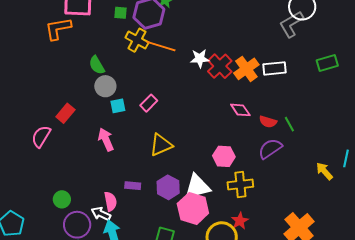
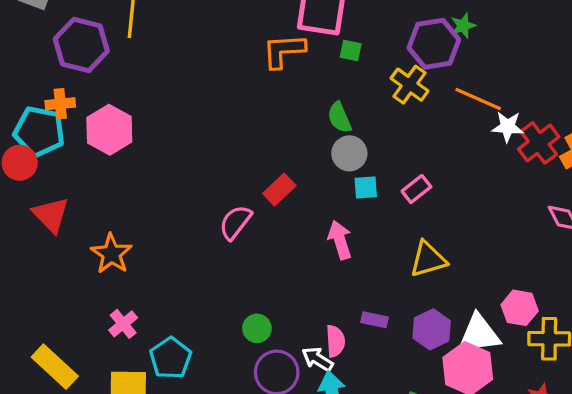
green square: (121, 13) -> (351, 51), moved
orange line: (161, 46) -> (478, 99), moved
pink hexagon: (224, 156) -> (520, 308), moved

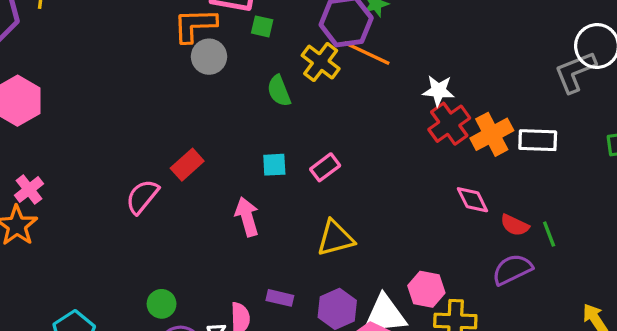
orange line: (478, 99) -> (367, 53), moved
green semicircle: (339, 118) -> (279, 91), moved
white star: (508, 127) -> (438, 91), moved
gray circle: (349, 153) -> (209, 57), moved
pink cross: (123, 324) -> (29, 190), moved

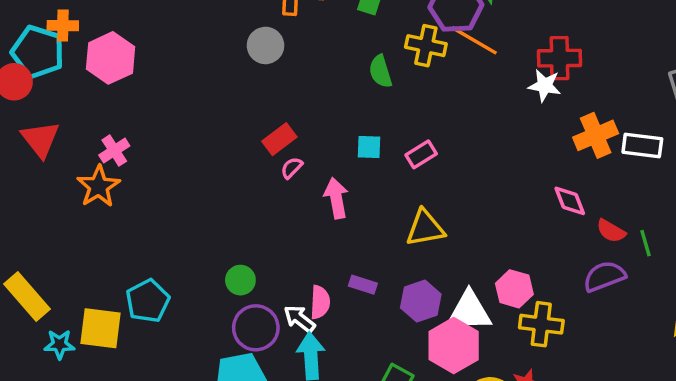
gray circle: (209, 57) -> (266, 45), moved
yellow cross: (321, 62) -> (426, 46), turned -30
red cross: (449, 124) -> (559, 58), moved, turned 30
pink semicircle: (142, 197) -> (292, 168), moved, size x0.6

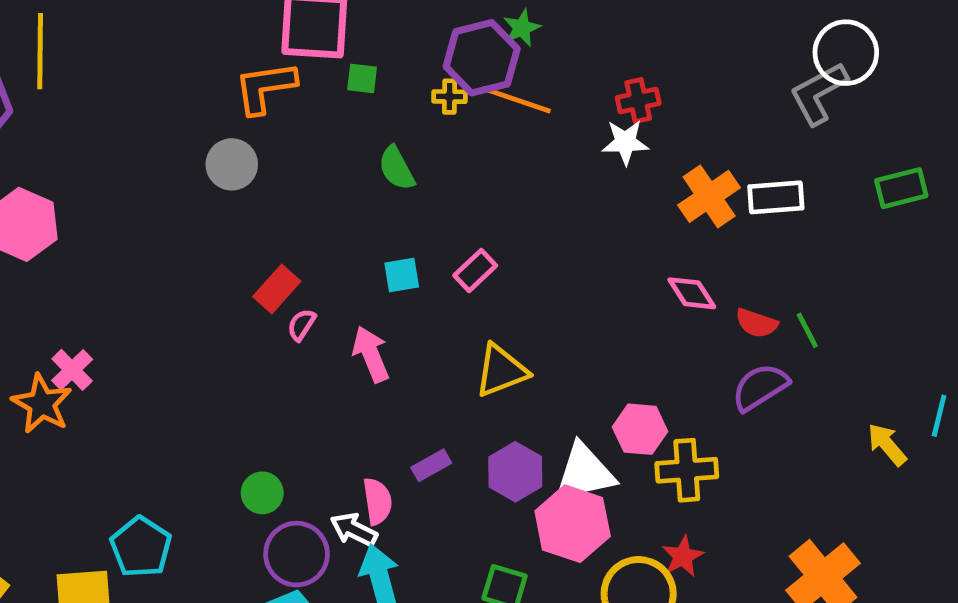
yellow cross: (426, 46) -> (450, 97), moved, size x0.6
red cross: (559, 58) -> (638, 100), size x0.7
pink cross: (114, 151) -> (72, 370), moved
purple rectangle: (363, 285) -> (431, 465), turned -36

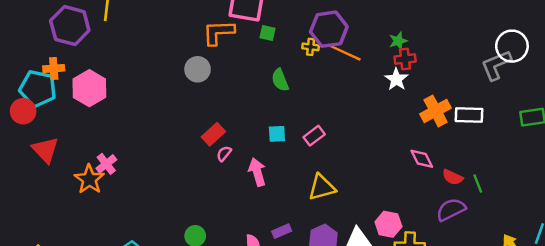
green star: (522, 28) -> (398, 41), moved
white star: (625, 142) -> (396, 79), turned 30

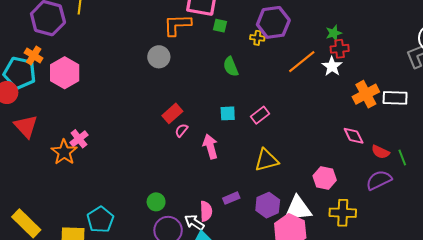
orange line: (344, 52) -> (302, 62), moved, turned -64
orange cross: (54, 68) -> (34, 55), turned 36
pink hexagon: (388, 224) -> (325, 178), moved

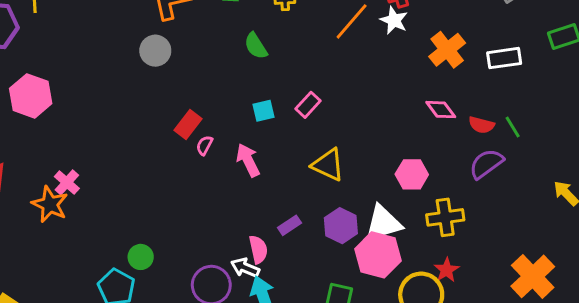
white rectangle: (395, 98) -> (504, 58), moved
yellow triangle: (266, 160) -> (328, 165), turned 50
green circle: (156, 202) -> (141, 257), moved

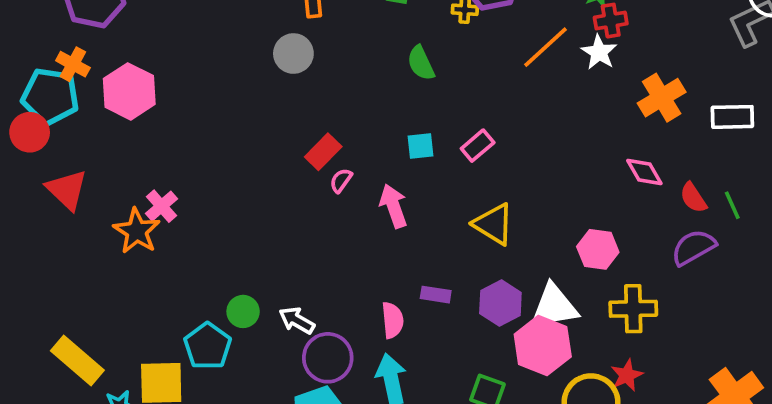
red semicircle: (481, 125) -> (693, 198), turned 35
purple rectangle: (290, 225) -> (436, 295), turned 35
white arrow: (245, 268) -> (297, 320), moved

